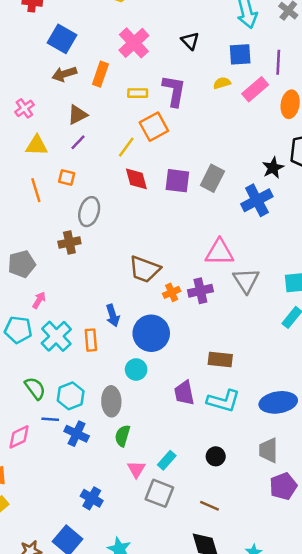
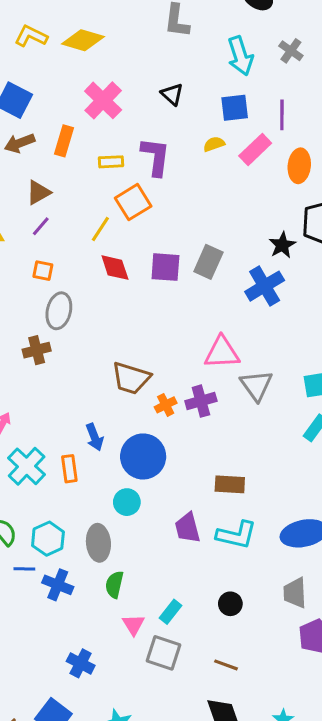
orange square: (67, 178) -> (43, 271), moved

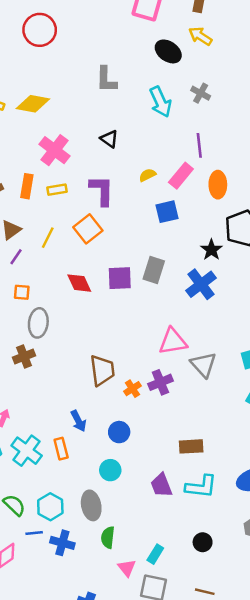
blue square: (235, 108) -> (167, 212), moved
yellow rectangle: (111, 162) -> (57, 190), moved
yellow line: (100, 229) -> (48, 238), moved
brown trapezoid: (131, 378) -> (102, 370), turned -108
blue circle: (143, 456) -> (119, 432), size x0.6

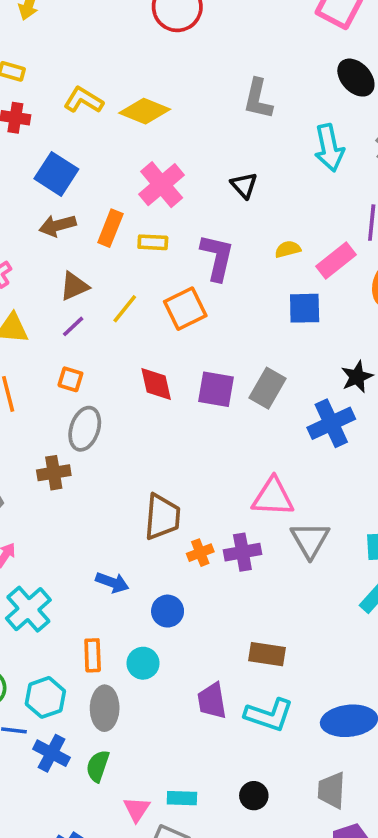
blue arrow: (78, 421) -> (112, 582), turned -55
orange rectangle: (61, 449) -> (93, 655), moved
green semicircle: (108, 537) -> (98, 766), moved
cyan rectangle: (155, 554) -> (182, 798), turned 48

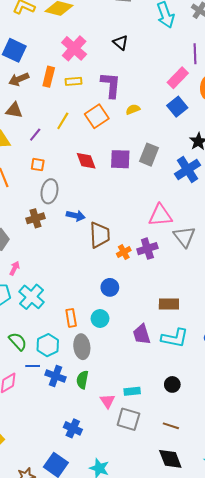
yellow semicircle: (288, 249) -> (133, 109), moved
brown triangle: (74, 286) -> (14, 110), moved, turned 42
blue square: (305, 308) -> (177, 107), moved, turned -30
blue arrow: (112, 582) -> (76, 216), moved

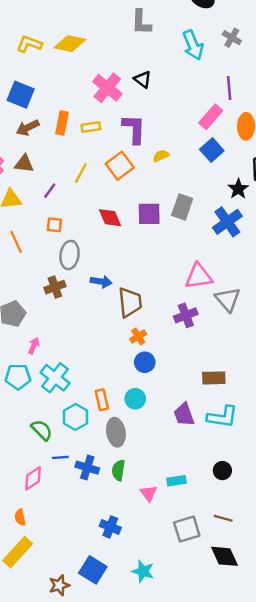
pink cross: (74, 48) -> (107, 88), moved
orange cross: (124, 252) -> (138, 336), moved
cyan hexagon: (48, 345) -> (76, 417), moved
gray square: (128, 419) -> (187, 529), moved, turned -30

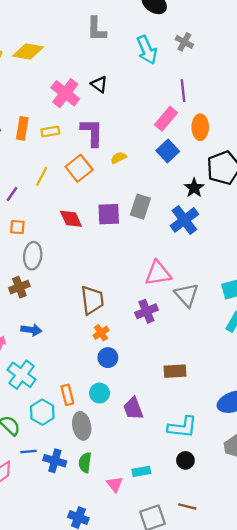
blue arrow: (101, 282) -> (31, 330), moved
purple trapezoid: (184, 415) -> (133, 408), moved
cyan L-shape: (222, 417) -> (182, 427), moved

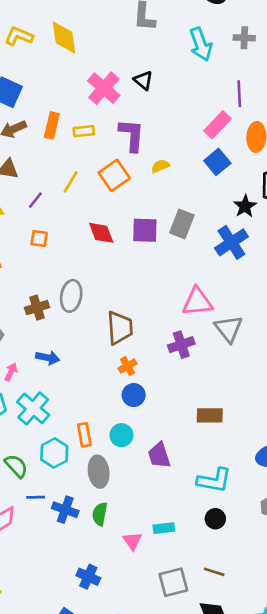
gray cross: (184, 42) -> (244, 38), turned -30
yellow diamond: (28, 51) -> (64, 38), turned 68
gray ellipse: (33, 256) -> (71, 296), moved

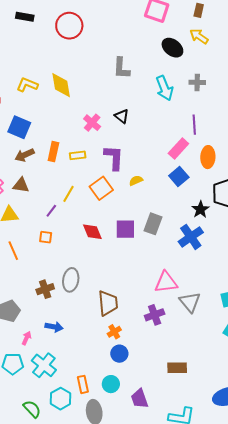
pink cross: (104, 88) -> (92, 123), size x0.7
purple line: (35, 200) -> (51, 211), moved

